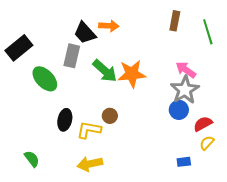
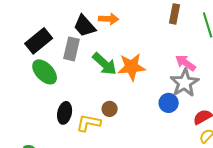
black rectangle: (19, 48) -> (39, 41), moved
blue circle: (179, 110) -> (169, 103), moved

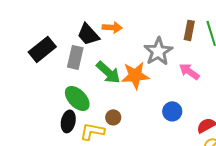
brown rectangle: (175, 14) -> (189, 30), moved
green ellipse: (45, 72) -> (77, 98), moved
gray star: (185, 83) -> (158, 51), moved

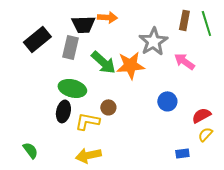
black trapezoid: (88, 34) -> (83, 24), turned -50
green ellipse: (77, 98) -> (72, 88), turned -32

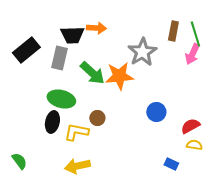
pink arrow: (184, 61) -> (192, 54), moved, turned -100
yellow semicircle: (205, 134) -> (194, 145), turned 56
blue rectangle: (182, 153) -> (171, 164), turned 32

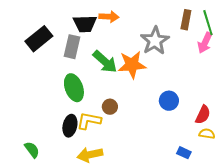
green ellipse: (61, 99) -> (74, 88), turned 56
black ellipse: (52, 122) -> (70, 126), moved
red semicircle: (190, 126) -> (203, 115), turned 144

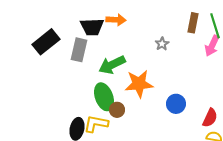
gray star: (155, 41) -> (162, 44), size x0.5
green arrow: (105, 62) -> (112, 65), turned 112
orange star: (132, 65) -> (139, 84), moved
green ellipse: (74, 88) -> (104, 97), moved

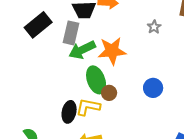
green arrow: (112, 65) -> (82, 50), moved
orange star: (139, 84) -> (112, 51), moved
blue circle: (176, 104) -> (153, 88), moved

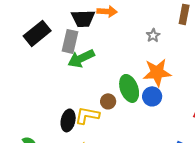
orange star: (112, 51) -> (157, 72), moved
green ellipse: (96, 80) -> (129, 88), moved

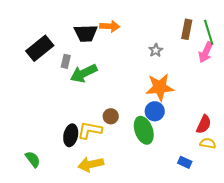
gray rectangle: (70, 41) -> (66, 61), moved, size x0.6
green ellipse: (129, 88) -> (144, 130), moved

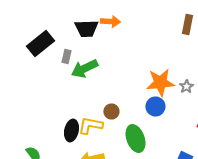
gray star: (156, 50) -> (186, 86), moved
green ellipse: (144, 130) -> (135, 138), moved

